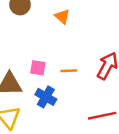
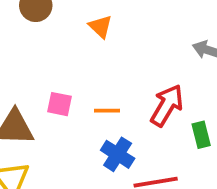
blue cross: (46, 97) -> (118, 154), moved

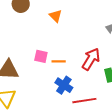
pink square: (59, 104) -> (41, 56), moved

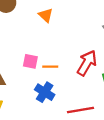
blue cross: (64, 85) -> (45, 92), moved

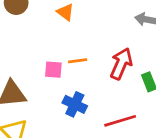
orange line: (50, 67) -> (78, 61), moved

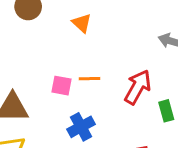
blue cross: (75, 104) -> (81, 127), turned 30

